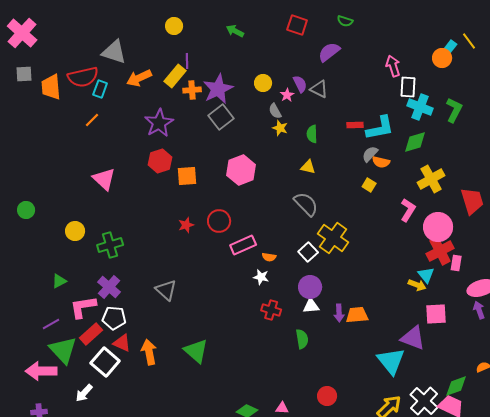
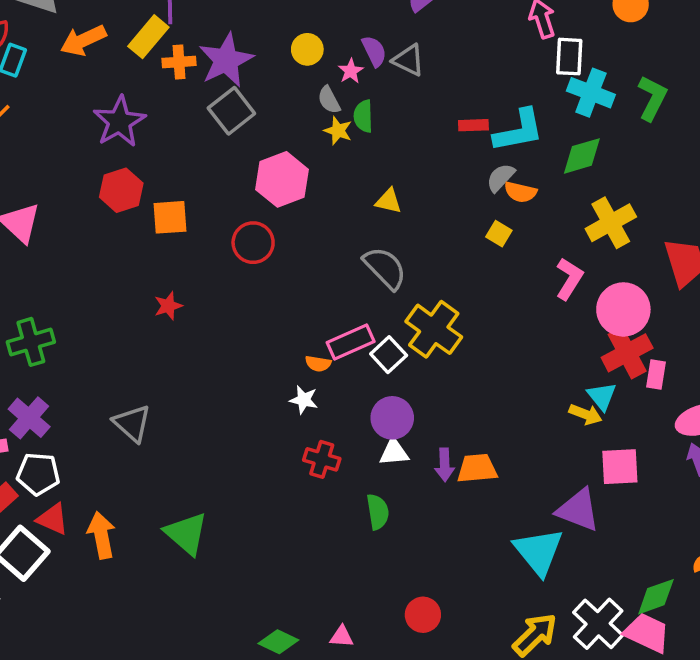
green semicircle: (312, 134) -> (363, 116), moved
pink hexagon: (241, 170) -> (282, 179), moved
red circle: (219, 221) -> (253, 243), moved
pink rectangle: (243, 245) -> (351, 342), moved

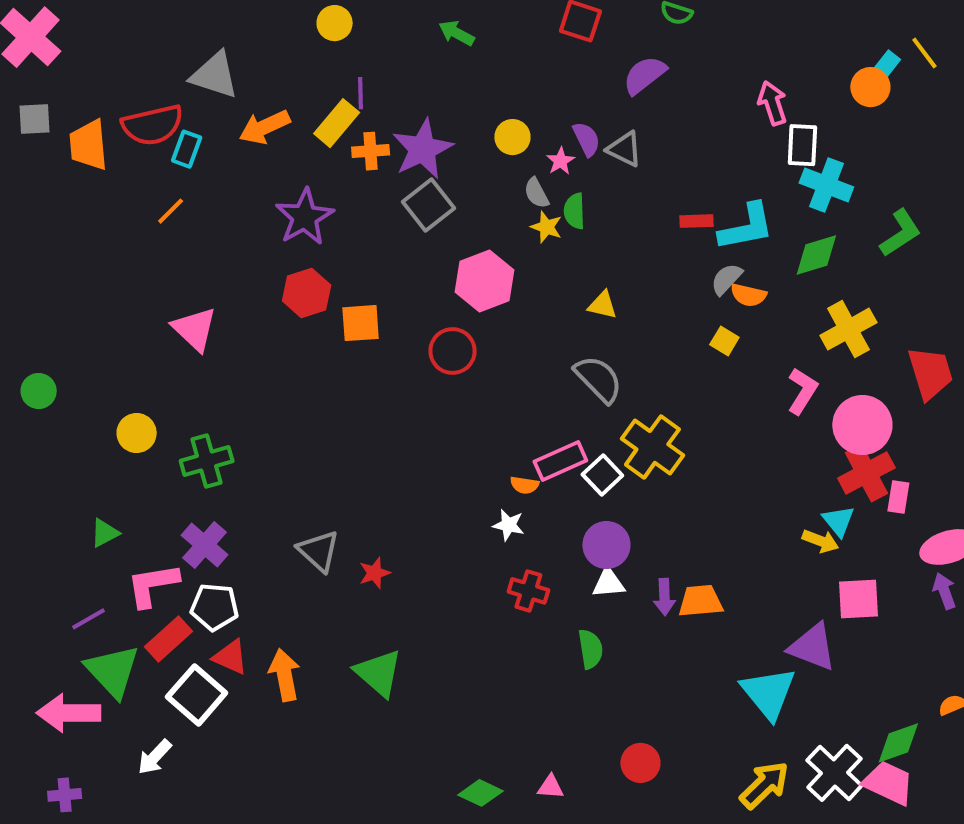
green L-shape: (652, 98) -> (900, 233), moved, turned 30
red star: (168, 306) -> (375, 573), moved

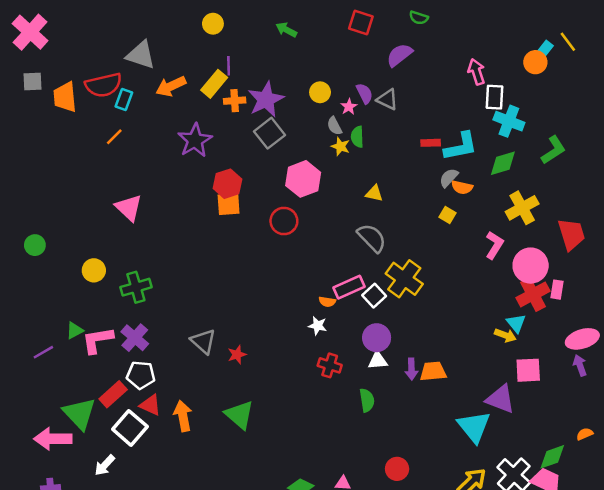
red hexagon: (307, 293) -> (227, 184), moved
pink rectangle: (898, 497) -> (557, 290), moved
pink L-shape: (153, 585) -> (97, 340), moved
purple line: (89, 619) -> (43, 352), moved

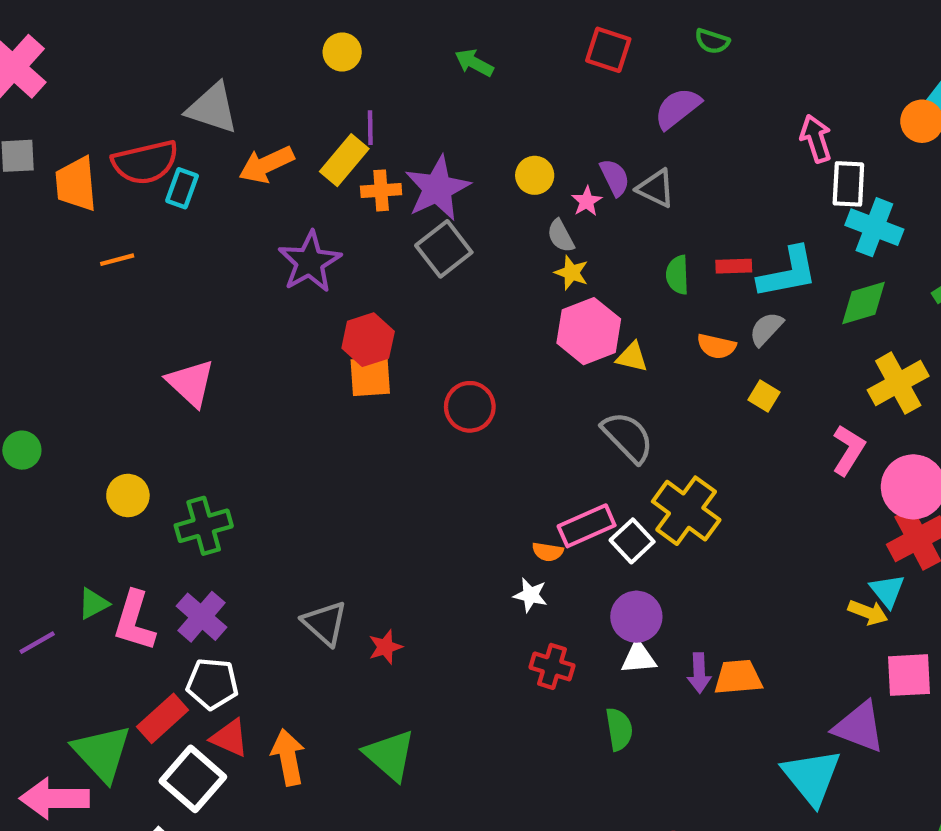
orange line: (114, 137) -> (117, 260), moved, turned 30
green semicircle: (357, 137) -> (677, 275), moved
pink hexagon: (303, 179) -> (589, 331), moved
orange semicircle: (462, 187) -> (716, 346), moved
pink L-shape: (97, 340) -> (134, 621), turned -64

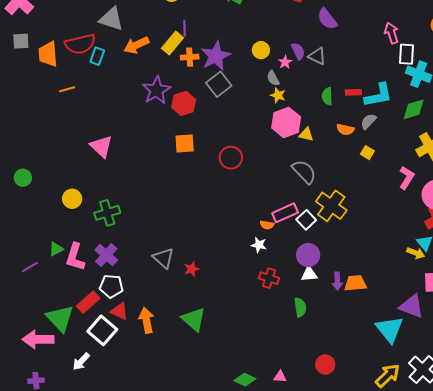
purple semicircle: (677, 108) -> (327, 19), turned -90
red hexagon: (368, 340) -> (184, 103), moved

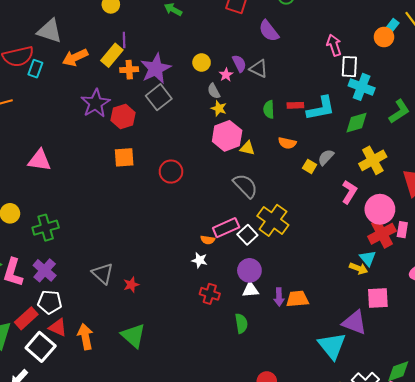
gray semicircle: (368, 121) -> (326, 157), moved
pink triangle: (101, 147) -> (39, 160), turned -35

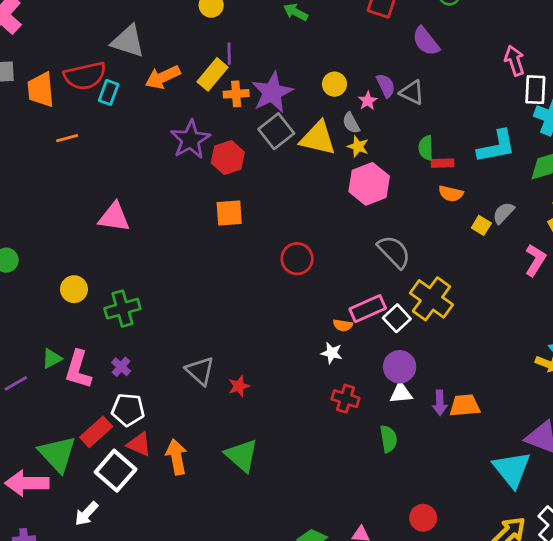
red rectangle: (295, 105) -> (443, 163), moved
yellow triangle: (247, 148) -> (318, 138), moved, size x1.8
red circle: (171, 172) -> (297, 259), moved
purple cross: (45, 270) -> (121, 367), size x0.6

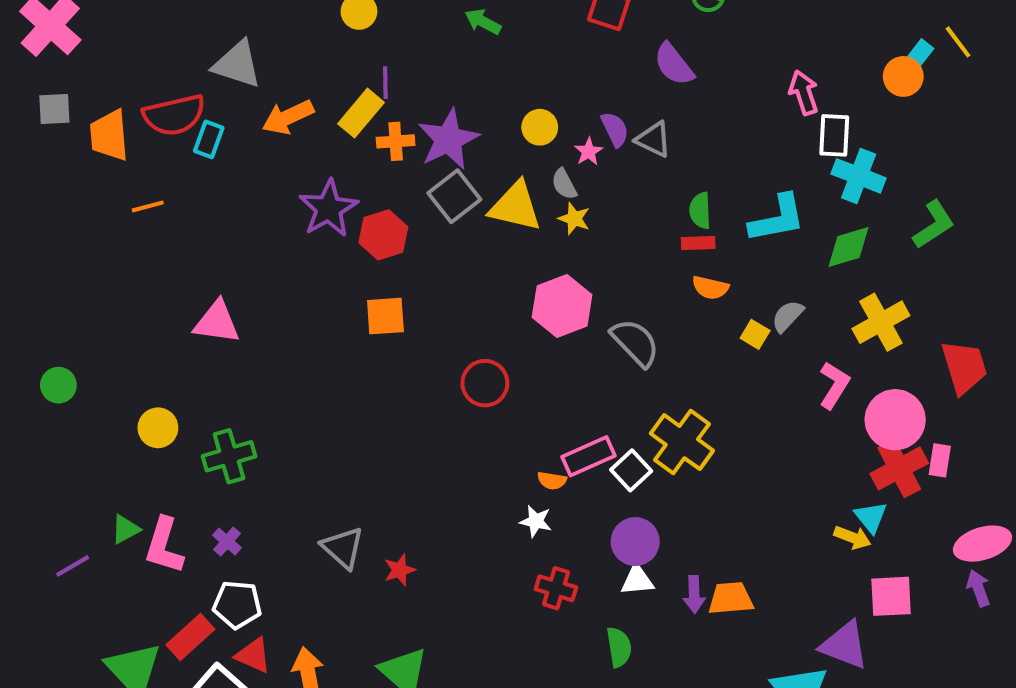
green semicircle: (426, 148) -> (700, 210), moved
pink hexagon: (369, 184) -> (562, 306), moved
gray semicircle: (394, 252) -> (635, 342), moved

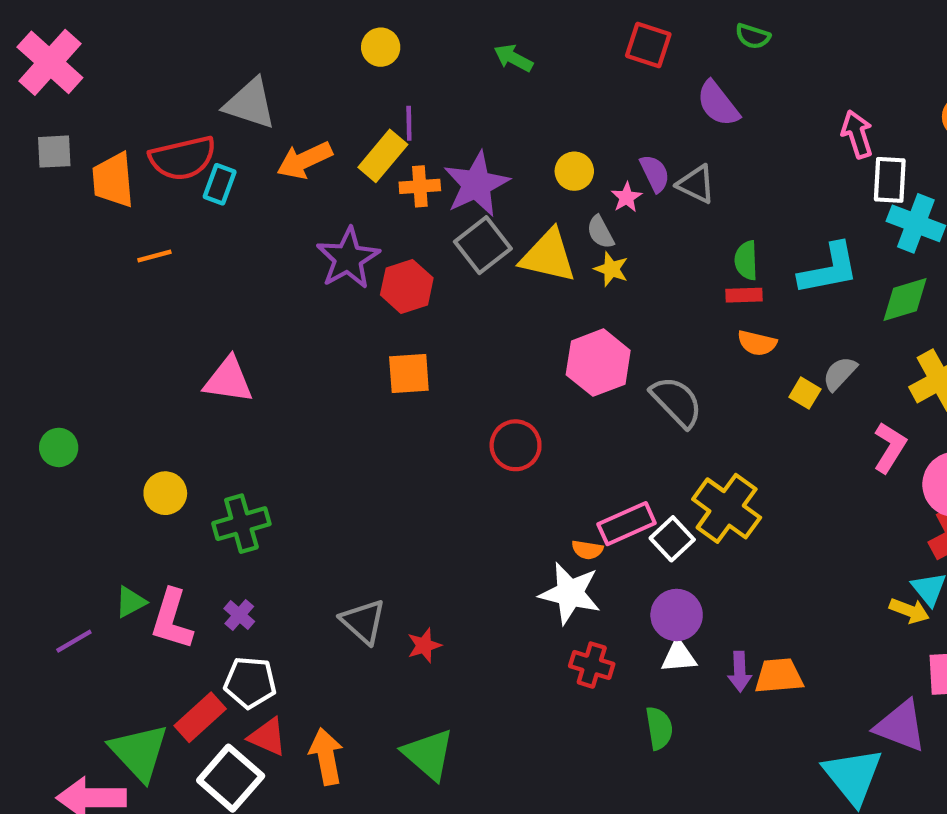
white star: (536, 521) -> (570, 593), size x1.8

